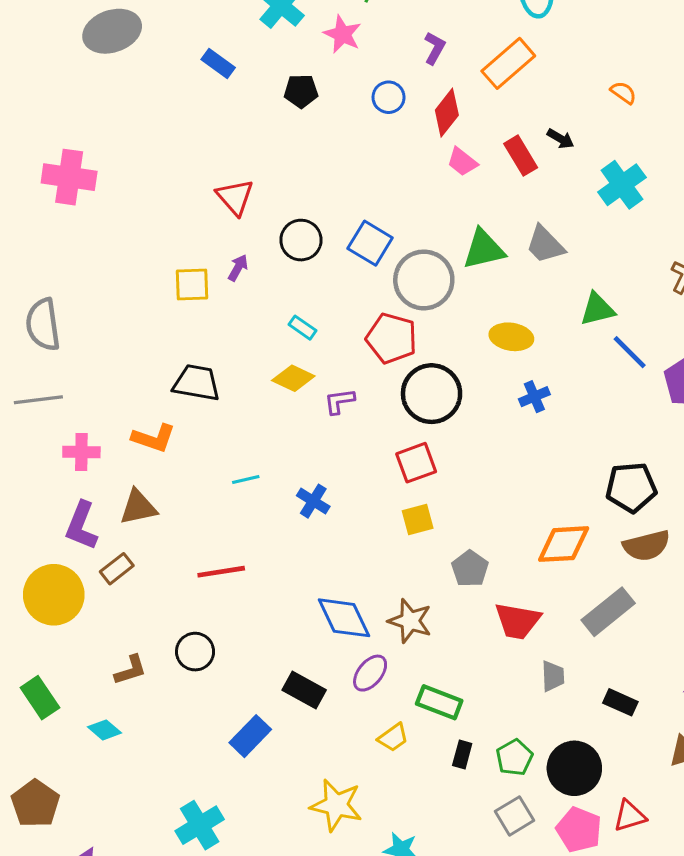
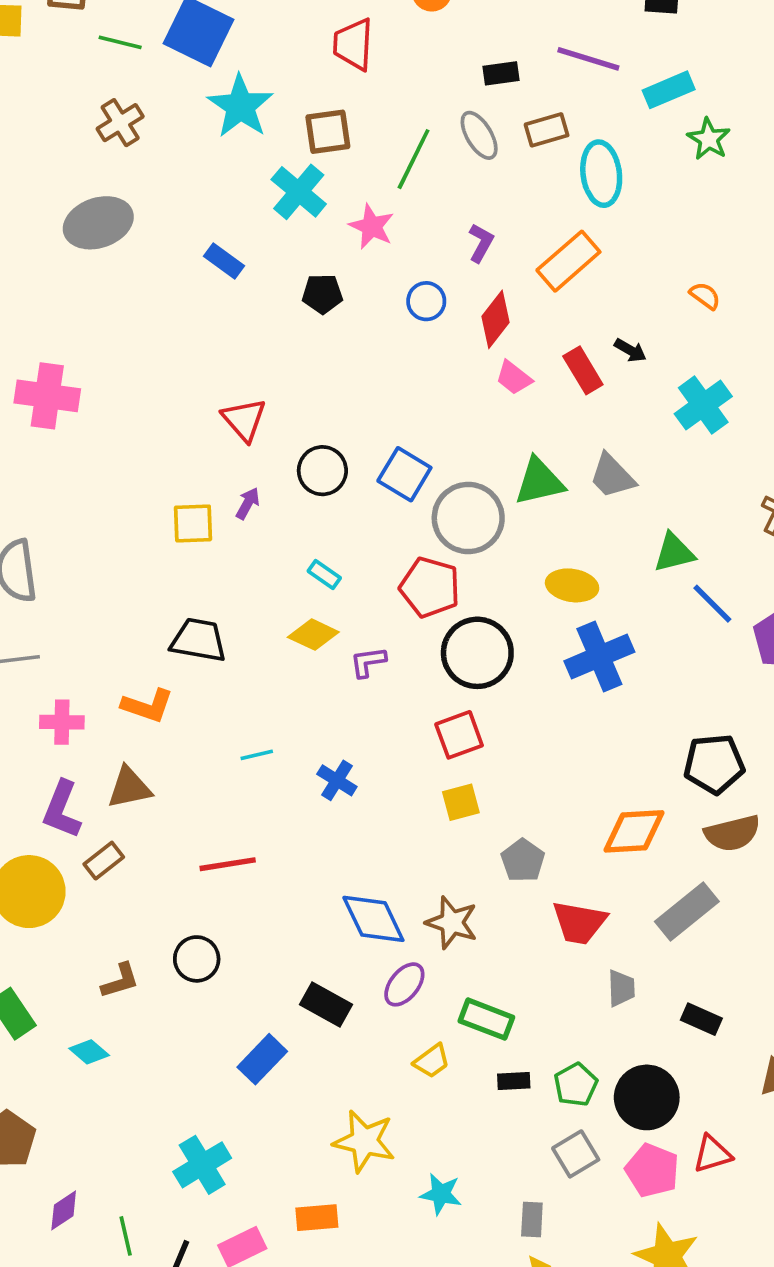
blue cross: (534, 397) -> (599, 656), size x1.8
black rectangle: (462, 754) -> (514, 1081), turned 72

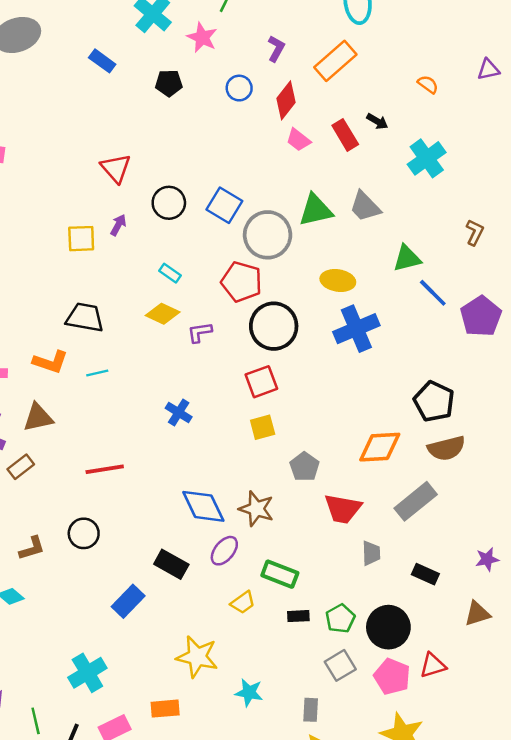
cyan line: (257, 755) -> (97, 373), moved
black pentagon: (714, 764) -> (434, 401), turned 30

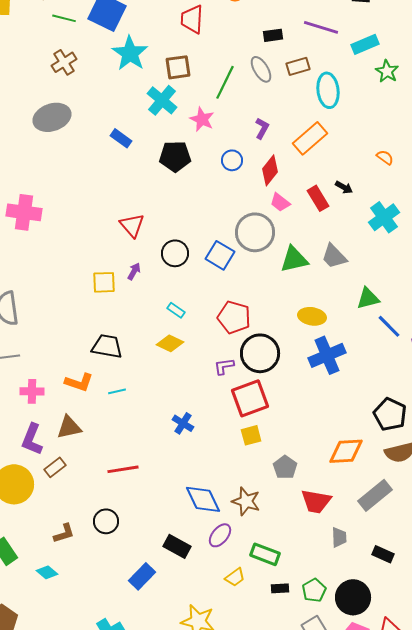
black pentagon: (169, 83) -> (175, 156), size x1.4
gray circle: (268, 235) -> (255, 232), moved
purple L-shape: (200, 332) -> (224, 366), moved
red square: (261, 382) -> (250, 398), size x1.4

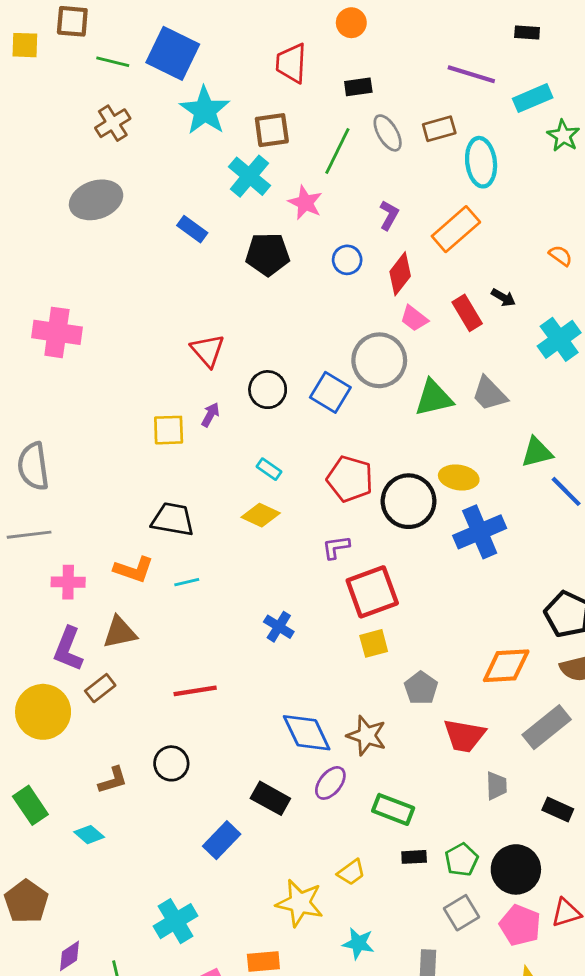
black rectangle: (273, 35) -> (358, 87), moved
black circle: (260, 353) -> (409, 501), moved
yellow trapezoid: (235, 577) -> (351, 872), moved

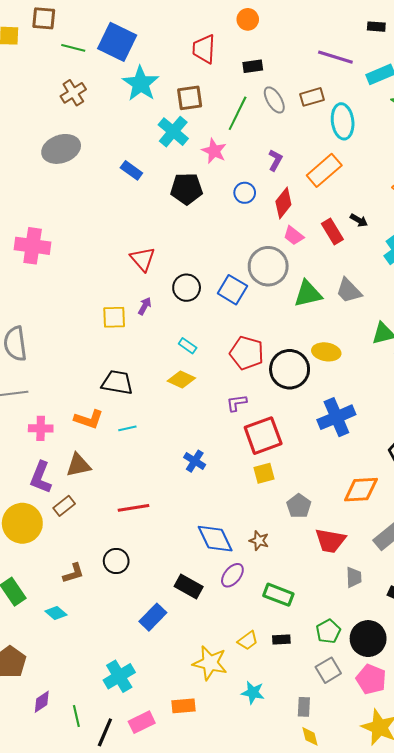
blue cross: (480, 532) -> (336, 417), moved
brown star: (367, 736) -> (259, 541), size x0.7
black rectangle: (414, 857) -> (281, 640), moved

